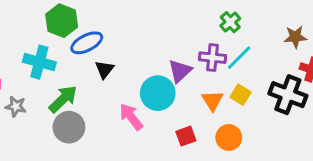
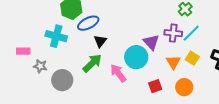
purple triangle: (180, 71) -> (151, 42), turned -30
green arrow: (63, 99) -> (92, 63), moved
gray circle: (69, 127) -> (62, 80), moved

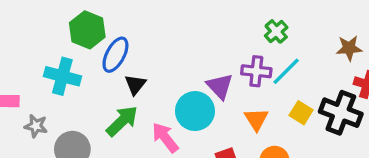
blue ellipse: (88, 23) -> (115, 55), turned -35
yellow square: (192, 58) -> (301, 113), moved

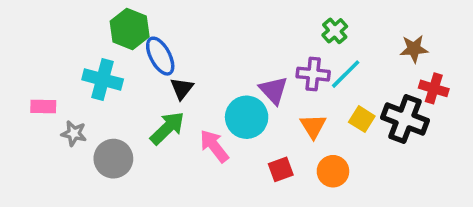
blue ellipse: (115, 55) -> (160, 56), turned -56

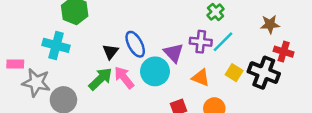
blue ellipse: (160, 56) -> (135, 44), moved
orange triangle: (313, 126) -> (201, 78), turned -36
gray star: (74, 133) -> (36, 83), size x1.6
pink arrow: (214, 146) -> (124, 78), moved

